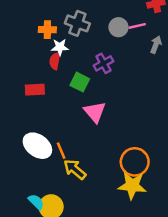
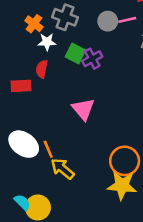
orange cross: (47, 30) -> (34, 24), turned 35
red semicircle: (55, 61) -> (42, 69), moved
green square: (80, 82) -> (75, 53), moved

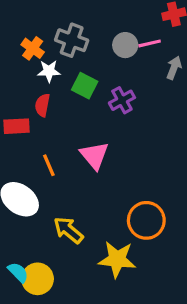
purple cross: (92, 59) -> (122, 100), moved
orange line: (48, 149) -> (49, 165), moved
yellow star: (122, 185) -> (117, 259), moved

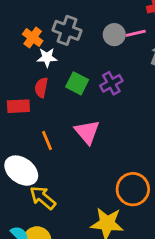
green square: (85, 86) -> (77, 83), moved
yellow arrow: (68, 230) -> (43, 198), moved

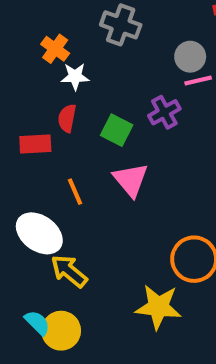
gray cross: (67, 30) -> (121, 25), moved
pink line: (136, 33) -> (198, 80), moved
gray circle: (114, 35) -> (190, 57), moved
green square: (77, 83) -> (117, 130), moved

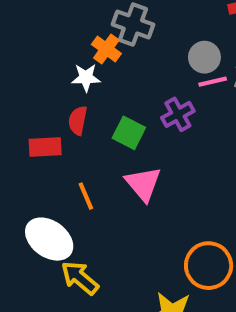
orange cross: (55, 49) -> (106, 49), moved

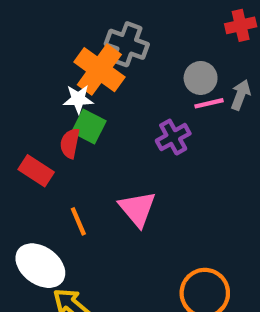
orange cross: (106, 49) -> (99, 70), size x1.6
green square: (129, 133) -> (89, 126), moved
red rectangle: (45, 147) -> (36, 171), turned 36

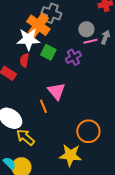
white star: (78, 99) -> (28, 39), size x1.6
green square: (89, 126) -> (48, 52), moved
orange line: (78, 221) -> (43, 106), moved

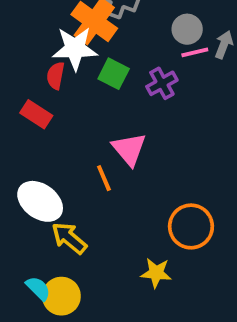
red semicircle: (24, 60) -> (56, 76), moved
yellow star: (70, 155) -> (156, 273), size x0.7

